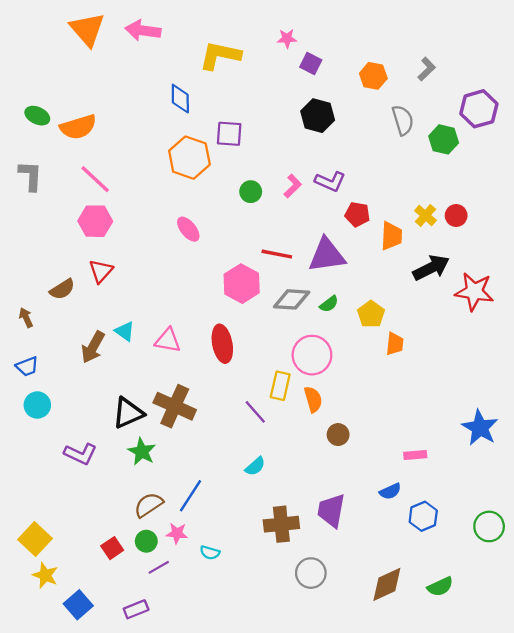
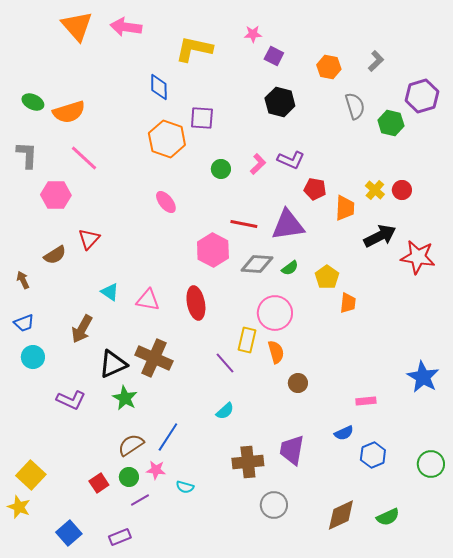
pink hexagon: (95, 221) -> (56, 195), moved
brown arrow: (93, 347) -> (82, 329), moved
yellow star: (45, 575) -> (19, 507), moved

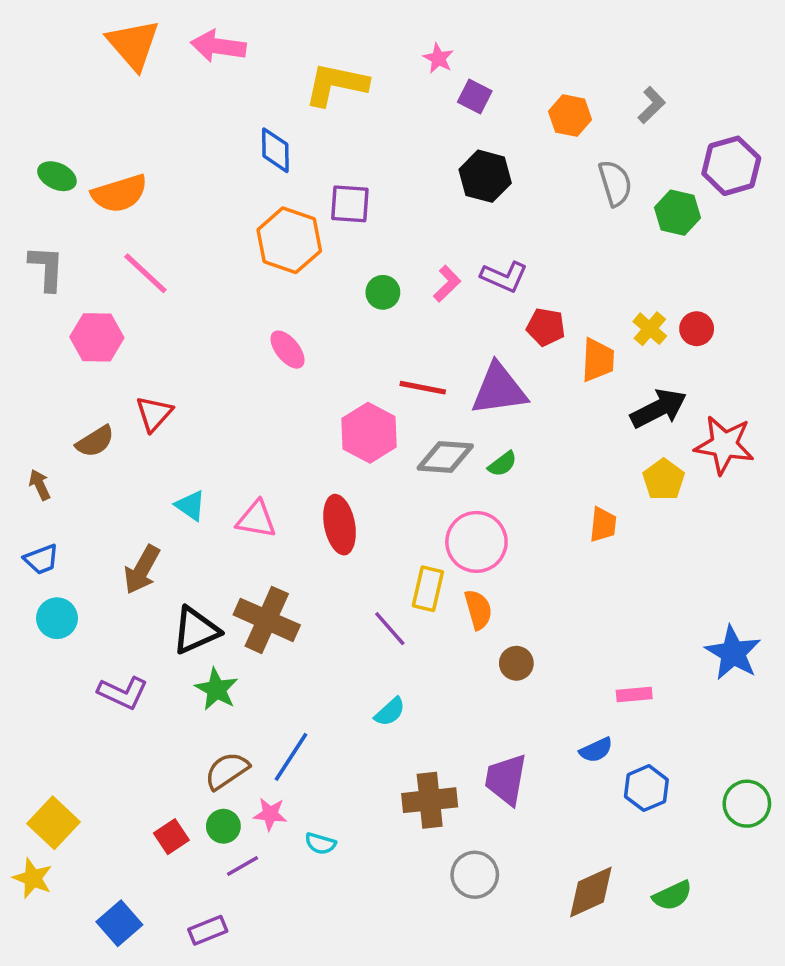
pink star: (253, 34) -> (438, 58), turned 30
yellow pentagon: (327, 277) -> (664, 480), moved

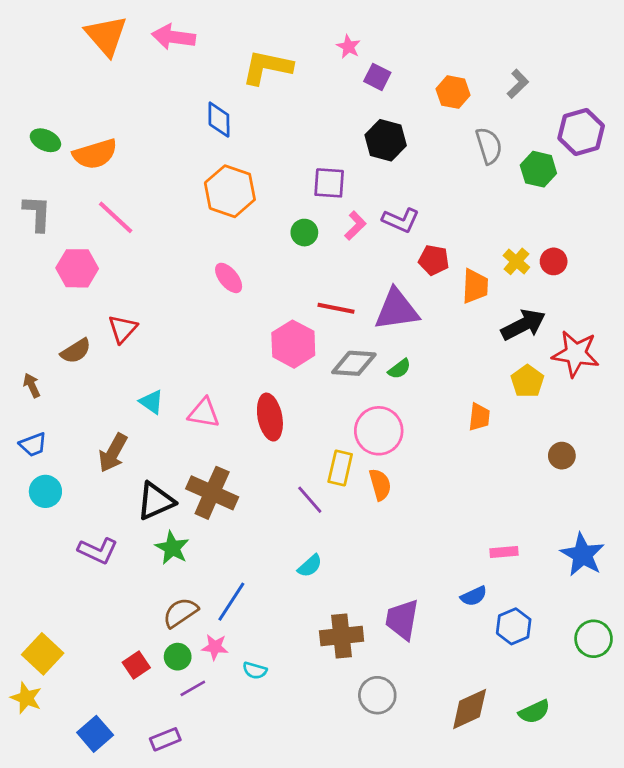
purple square: (350, 204) -> (329, 183), moved
blue star: (733, 653) -> (583, 555), moved
brown circle: (516, 663) -> (562, 456), moved

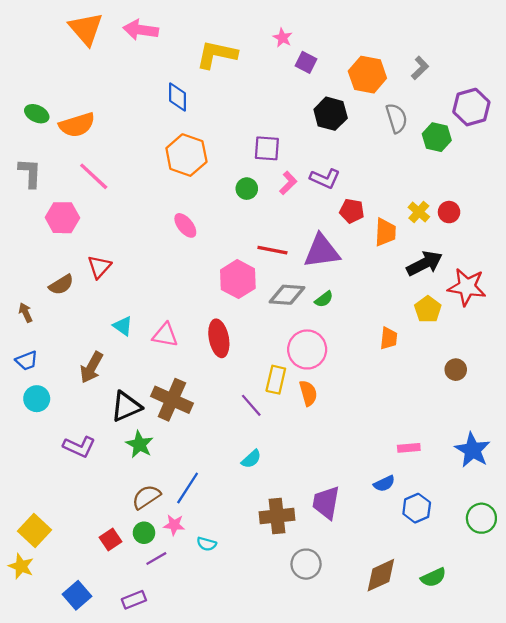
orange hexagon: (453, 92) -> (367, 75), size x1.4
black hexagon: (386, 140) -> (331, 114), moved

